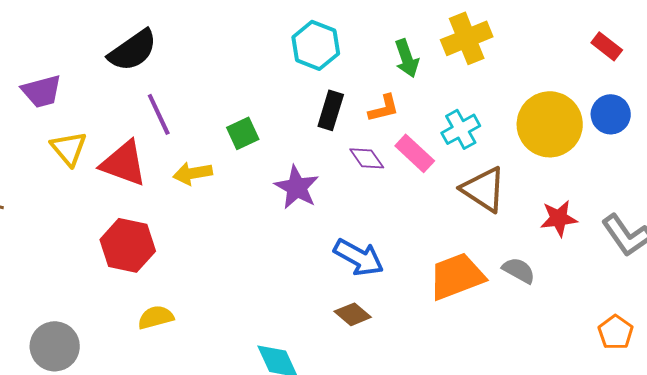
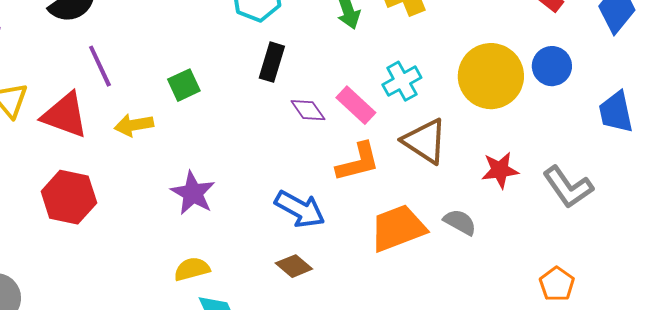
orange L-shape: (384, 108) -> (358, 162), moved, size x1.4
purple star: (297, 187) -> (193, 193), moved
yellow semicircle: (156, 317) -> (192, 269), moved

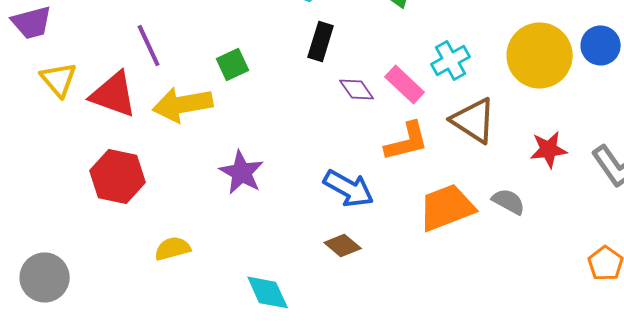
yellow arrow: (134, 125) -> (183, 104), size x1.5
yellow semicircle: (192, 269) -> (173, 248), moved

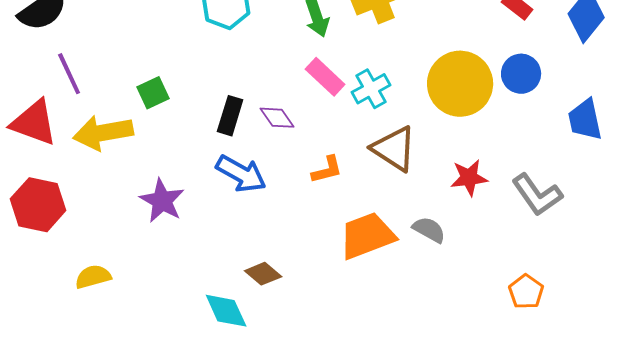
black rectangle: (321, 41) -> (230, 116), moved
pink rectangle: (405, 84) -> (325, 77), moved
orange L-shape: (407, 141) -> (327, 170), size x0.7
blue arrow: (349, 188) -> (241, 174), moved
cyan diamond: (268, 292) -> (226, 311), moved

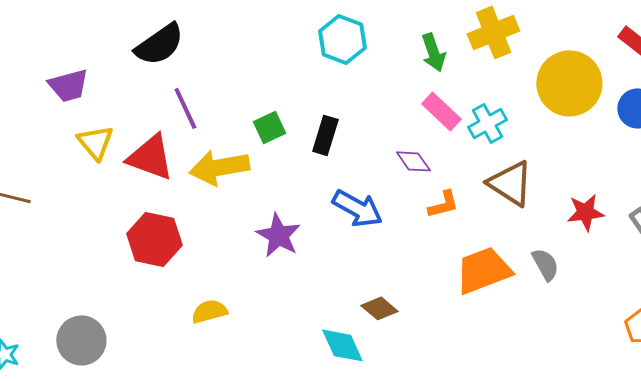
yellow circle: (460, 84) -> (569, 83), moved
black rectangle: (230, 116) -> (325, 135), moved
purple diamond: (277, 118) -> (413, 161), moved
gray semicircle: (429, 230) -> (545, 264), turned 32

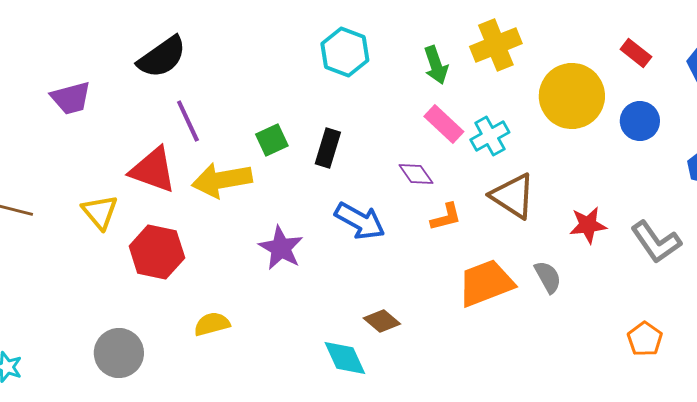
yellow triangle: (95, 142) -> (100, 212), moved
gray circle: (81, 340) -> (119, 353), moved

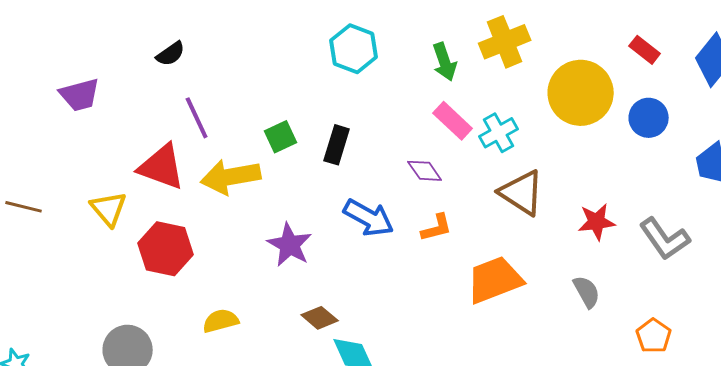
black semicircle: (162, 57) -> (171, 54), size x0.6
orange L-shape: (446, 217) -> (437, 228), moved
gray semicircle: (548, 277) -> (587, 292), moved
brown diamond: (382, 321) -> (320, 318), moved

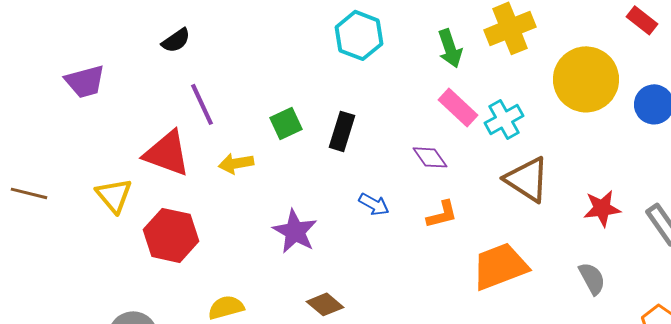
red rectangle: (645, 50) -> (642, 20), moved
yellow arrow: (231, 177) -> (236, 163), size x0.6
blue arrow: (369, 218) -> (374, 204), size x0.6

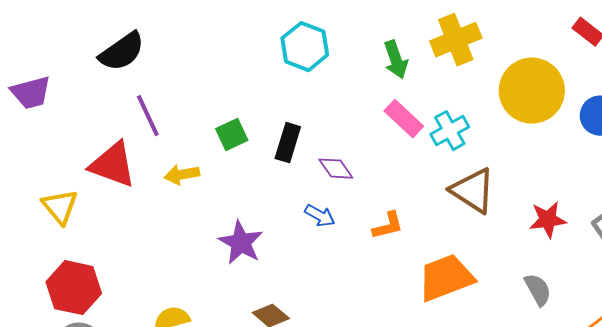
black semicircle: (176, 40) -> (122, 52), size x1.6
purple diamond: (430, 157) -> (336, 169), moved
red hexagon: (171, 235) -> (74, 288), moved

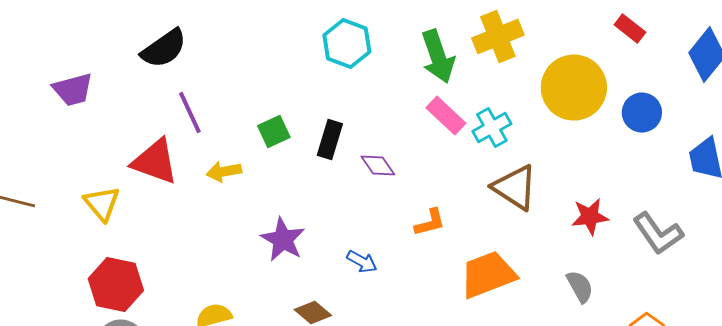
green arrow: (396, 60) -> (438, 57), size x1.4
blue arrow: (320, 216) -> (362, 262), moved

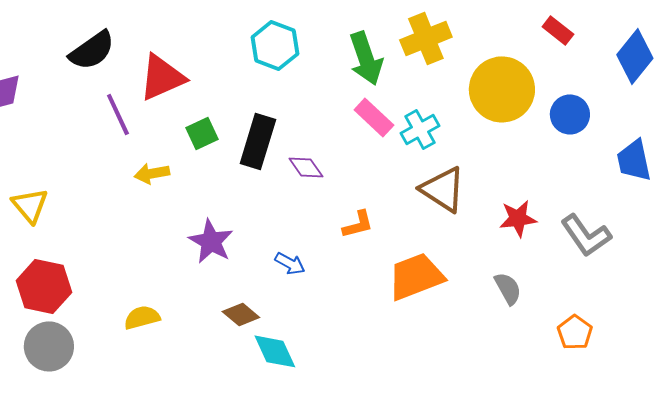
black rectangle: (330, 140) -> (258, 141), size x1.4
red triangle: (155, 162) -> (162, 77), moved, turned -44

